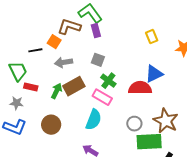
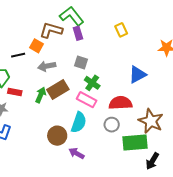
yellow rectangle: (152, 37) -> (121, 30), moved
red semicircle: (140, 88) -> (120, 103), moved
gray circle: (134, 124) -> (112, 125), moved
brown circle: (51, 125) -> (57, 136), moved

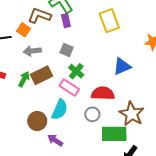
yellow rectangle: (121, 30) -> (109, 21), size x1.6

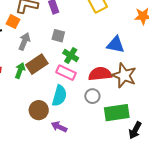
gray arrow: (32, 51) -> (24, 41), turned 126
blue triangle: (122, 66) -> (115, 45), turned 42
brown star: (132, 114) -> (124, 75), moved

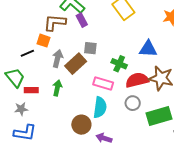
green cross: (71, 55) -> (119, 64), moved
brown rectangle: (37, 64) -> (76, 64), moved

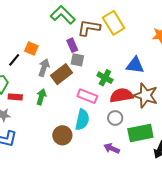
purple rectangle: (82, 20) -> (72, 45), moved
brown L-shape: (55, 23) -> (89, 28), moved
black line: (27, 53) -> (14, 60), turned -32
purple arrow: (104, 138) -> (112, 148), moved

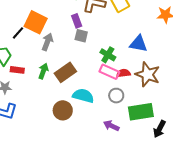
orange square: (31, 48) -> (36, 22), size x1.6
brown rectangle: (62, 74) -> (65, 72), moved
red semicircle: (121, 95) -> (123, 73), size x0.6
pink rectangle: (87, 96) -> (109, 72), moved
cyan semicircle: (82, 120) -> (83, 96), turned -90

